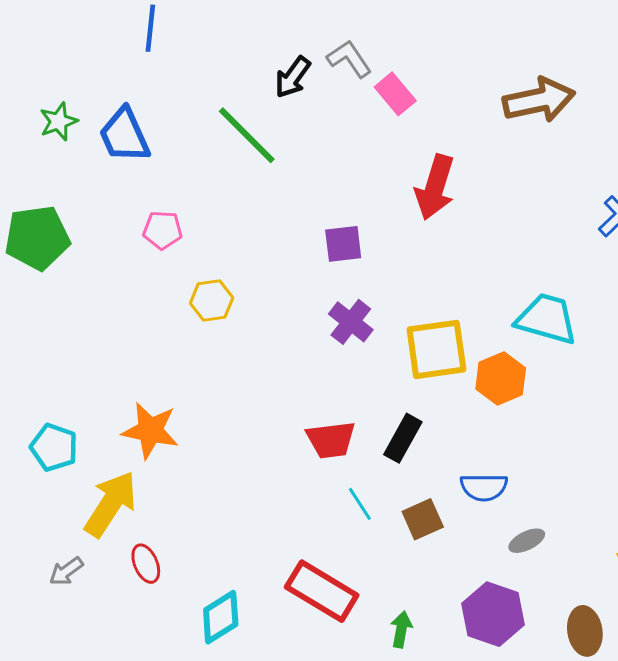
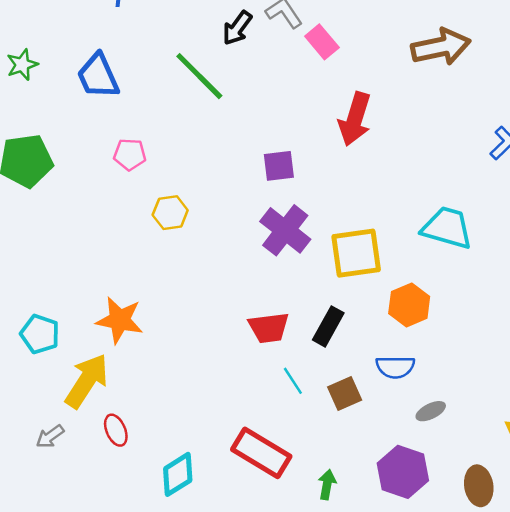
green star: (59, 121) -> (22, 65), moved
purple cross: (351, 322) -> (285, 230), size x1.4
orange hexagon: (501, 379) -> (409, 305), moved

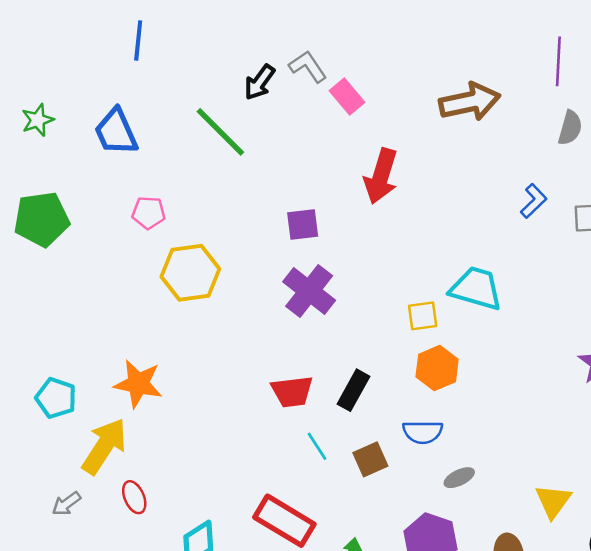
yellow hexagon: (170, 213) -> (190, 273), size x1.6
yellow square: (356, 253) -> (423, 316), moved, size x0.6

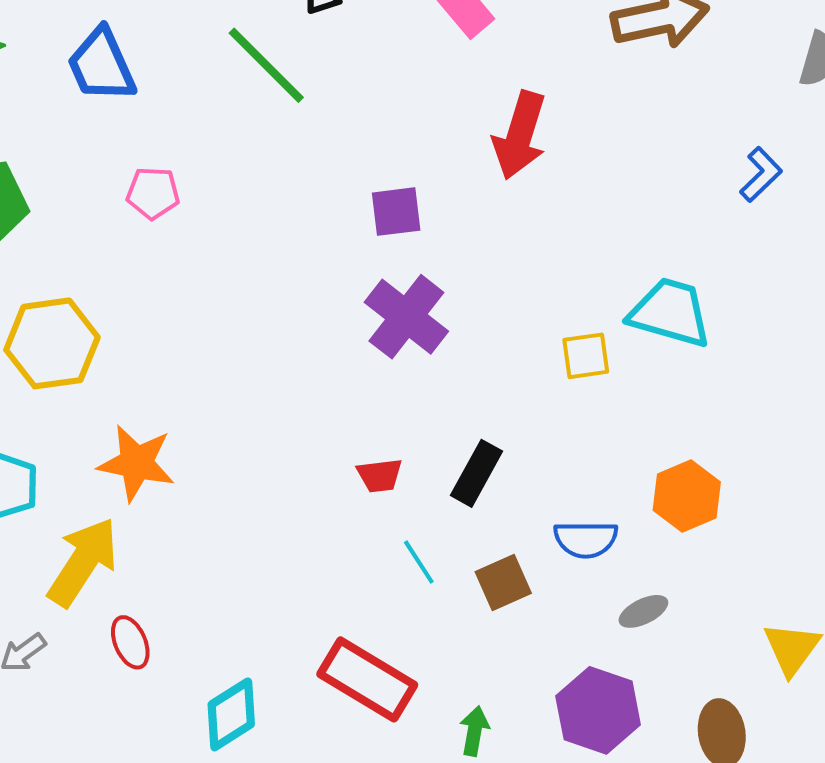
yellow hexagon: (190, 273) -> (52, 343), moved
orange hexagon: (437, 368) -> (687, 496), moved
red trapezoid: (292, 392) -> (380, 475), size x0.7

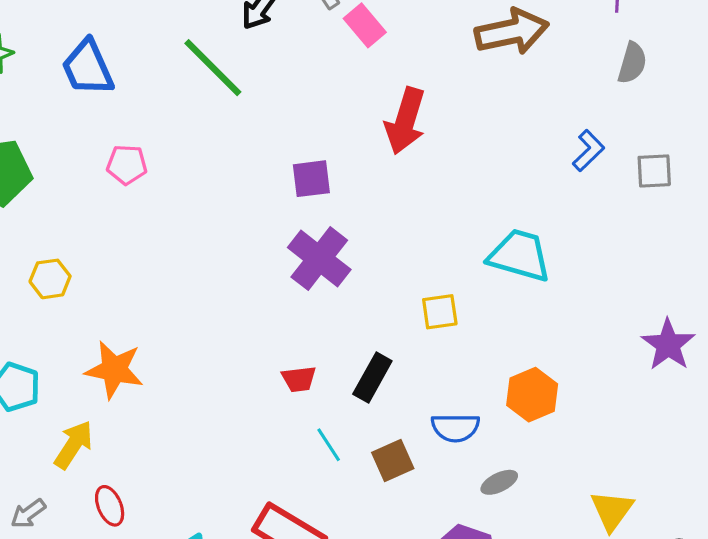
yellow hexagon: (52, 343) -> (50, 279), size x0.6
yellow square: (586, 356) -> (440, 312), moved
yellow arrow: (83, 562) -> (74, 445), size x0.7

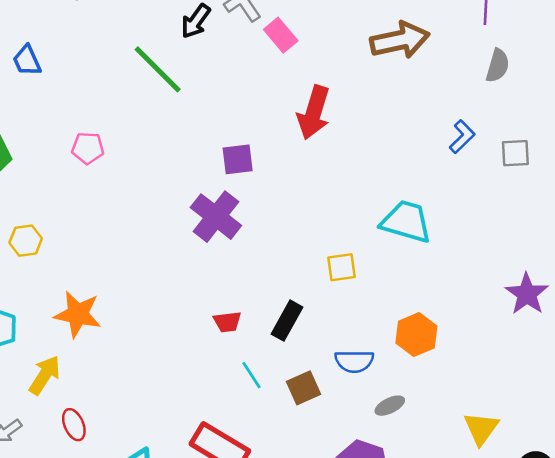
blue trapezoid: (88, 68) -> (27, 61), moved, size x0.7
purple cross: (319, 259) -> (216, 217), moved

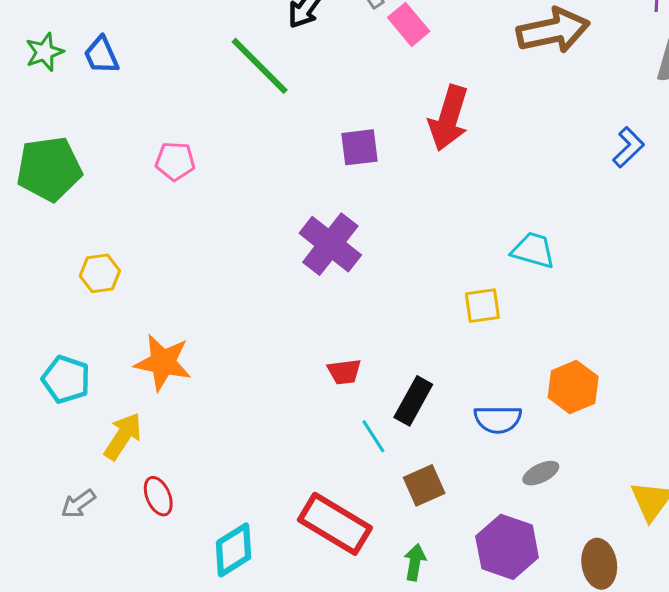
purple square: (238, 159) -> (360, 147), moved
cyan trapezoid: (406, 222) -> (533, 250), moved, size x0.7
black rectangle: (287, 321) -> (413, 401), moved
brown square: (304, 388) -> (424, 485), moved

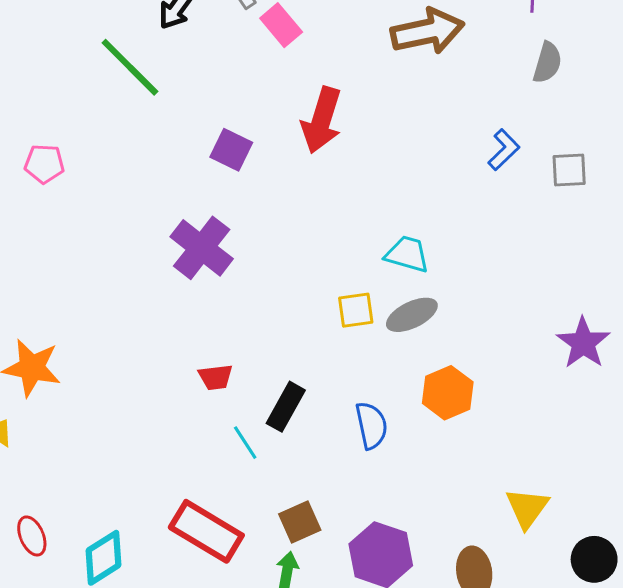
purple square: (360, 147) -> (231, 150), turned 33
blue semicircle: (498, 419) -> (371, 425), turned -102
gray ellipse: (541, 473) -> (412, 315), moved, size x1.4
brown square: (424, 485) -> (300, 522), moved
red ellipse: (158, 496) -> (32, 536), moved

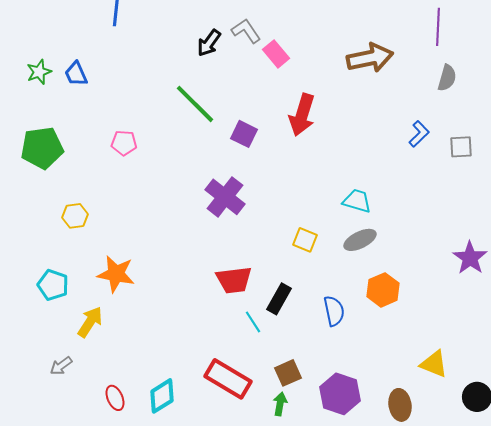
green line: (130, 67) -> (195, 104), moved
yellow square: (356, 310) -> (305, 240), moved, turned 30
red trapezoid: (216, 377) -> (234, 280), size x1.6
yellow triangle: (527, 508) -> (434, 364), turned -44
red ellipse: (32, 536) -> (115, 398), moved

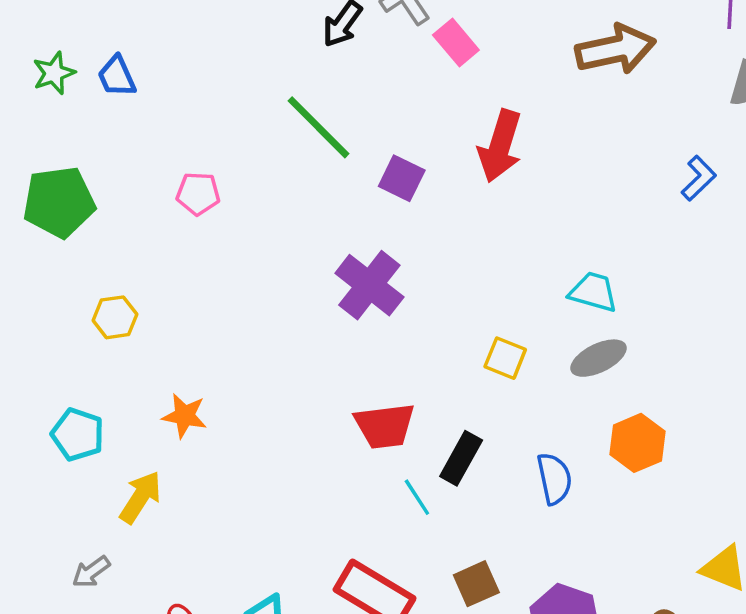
orange star: (116, 274) -> (185, 416), size x0.7

